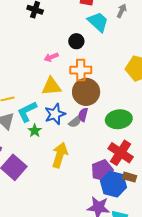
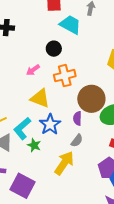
yellow triangle: (51, 86) -> (40, 98), turned 40
brown circle: (86, 92) -> (91, 99), moved
gray semicircle: (75, 122) -> (77, 141), moved
yellow arrow: (60, 155) -> (64, 163), turned 30

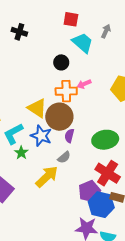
pink arrow: (33, 70) -> (84, 84), moved
brown circle: (91, 99) -> (59, 117), moved
blue star: (50, 124) -> (41, 136), turned -30

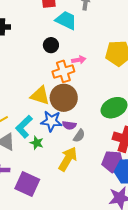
pink arrow: (84, 84) -> (79, 60), turned -152
purple semicircle: (69, 136) -> (69, 125), moved, turned -80
purple pentagon: (90, 191) -> (113, 162), turned -30

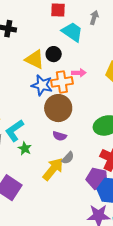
yellow triangle: (40, 96) -> (35, 59), moved
blue star: (51, 121) -> (42, 85), moved
gray semicircle: (79, 136) -> (68, 158), moved

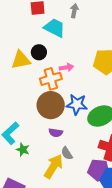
yellow triangle: (35, 59) -> (21, 60), turned -30
blue star: (42, 85) -> (77, 104), moved
gray semicircle: (68, 158) -> (67, 153), turned 112

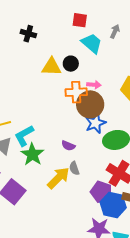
blue star: (77, 104) -> (95, 123), turned 30
brown circle: (51, 105) -> (90, 104), moved
green star: (23, 150) -> (32, 154), size x1.6

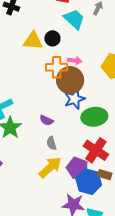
yellow arrow: (58, 178) -> (50, 167), moved

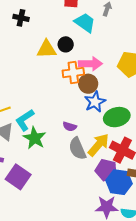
pink arrow: (75, 61) -> (90, 64), size x1.6
brown circle: (70, 80) -> (88, 84), size x0.7
gray semicircle: (51, 143) -> (77, 149), size x1.6
yellow arrow: (50, 167) -> (98, 145), moved

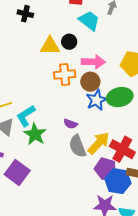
orange cross: (73, 73) -> (65, 75), moved
green ellipse: (117, 117) -> (120, 97), moved

